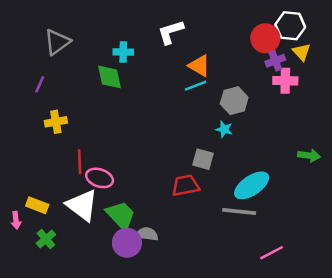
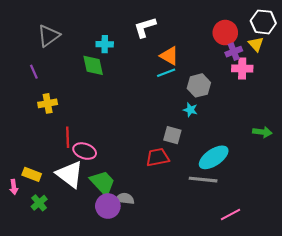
white hexagon: (290, 26) -> (263, 22), moved
purple line: (40, 84) -> (34, 72), turned -48

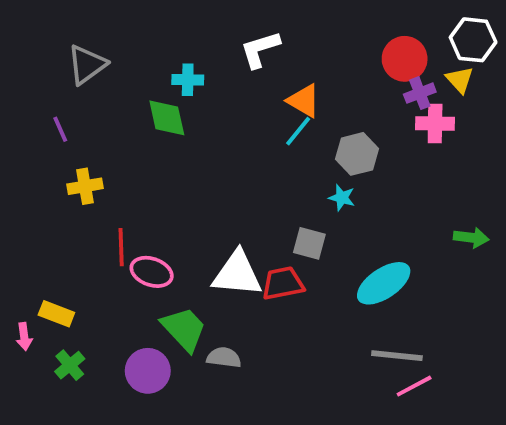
cyan line: (166, 73) -> (298, 131), turned -30
white triangle: (70, 174) -> (237, 274), moved, turned -32
gray line: (203, 180) -> (397, 356), moved
purple circle: (108, 206) -> (148, 371), moved

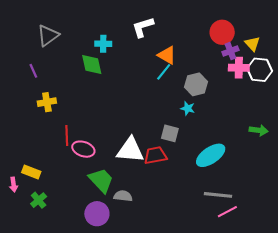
white hexagon: (473, 40) -> (260, 70), moved
purple circle: (148, 371) -> (97, 214), moved

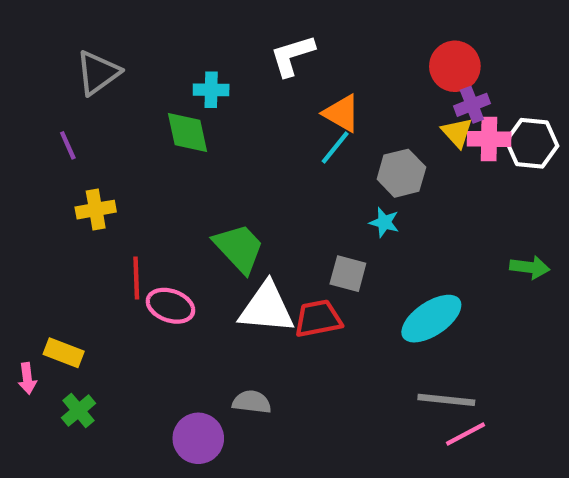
yellow triangle: (252, 44) -> (457, 133), moved
green trapezoid: (101, 180) -> (239, 248), moved

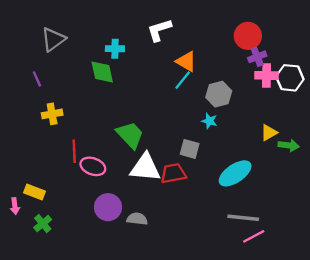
yellow triangle: (457, 133) -> (269, 133), moved, turned 42
purple circle: (198, 438) -> (108, 207), moved

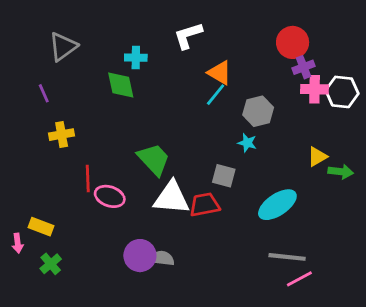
purple circle: (108, 207) -> (140, 256), moved

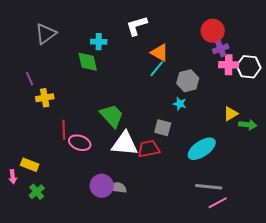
purple line: (44, 93) -> (30, 79), moved

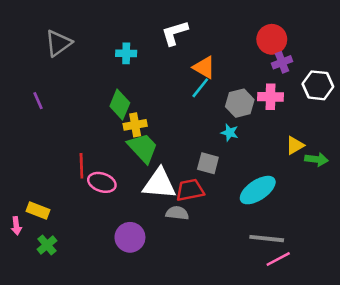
green diamond: (88, 62) -> (120, 104), moved, turned 35
pink cross: (229, 65) -> (271, 97), moved
yellow cross: (45, 98) -> (135, 125), moved
gray semicircle: (118, 188) -> (177, 213), moved

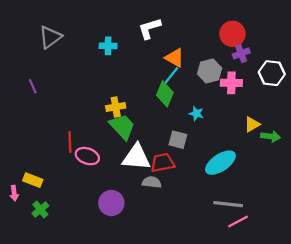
gray hexagon: (240, 103) -> (210, 71), moved
green diamond: (120, 104) -> (165, 94), moved

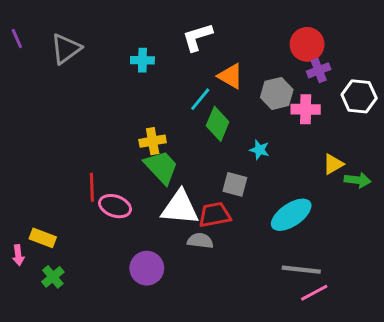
cyan line: (171, 75) -> (200, 99), moved
purple line: (33, 86) -> (17, 39), moved

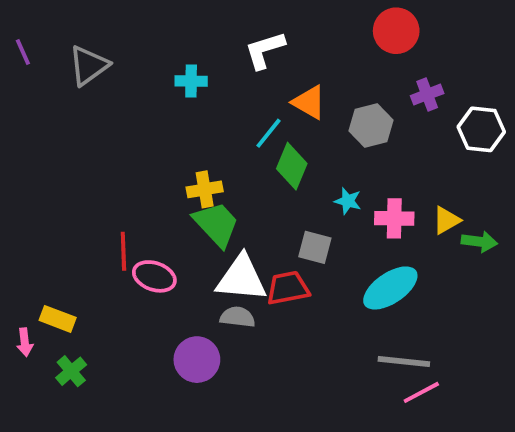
red circle: (307, 44) -> (396, 31), moved
pink cross: (306, 109) -> (394, 218), moved
gray semicircle: (200, 241) -> (238, 317), moved

